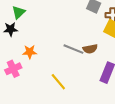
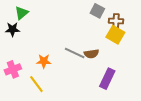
orange star: (30, 52) -> (44, 61), moved
yellow line: (58, 82) -> (36, 84), moved

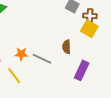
gray line: (75, 53) -> (42, 59), moved
brown semicircle: (91, 54) -> (67, 47), turned 96

